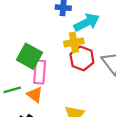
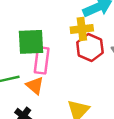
green square: (29, 56) -> (31, 42), turned -35

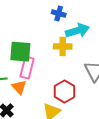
red hexagon: (90, 47) -> (65, 91), moved

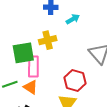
cyan arrow: (77, 31) -> (73, 19), size x0.6
yellow cross: (63, 46) -> (48, 40), moved

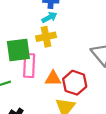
cyan arrow: (73, 19) -> (49, 17), moved
orange triangle: (31, 87) -> (53, 78), moved, turned -35

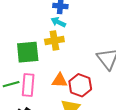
cyan arrow: (49, 17) -> (58, 22), turned -128
pink rectangle: (29, 66) -> (28, 85), moved

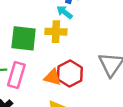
red hexagon: (80, 85) -> (70, 73), moved

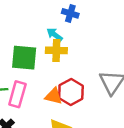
cyan arrow: (65, 12) -> (55, 35), moved

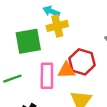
pink rectangle: (17, 94) -> (47, 76), moved

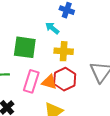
yellow cross: (57, 26) -> (64, 51), moved

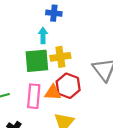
cyan arrow: (52, 28) -> (43, 35), turned 64
green square: (25, 47) -> (37, 61), moved

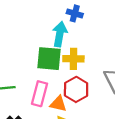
cyan arrow: (43, 35) -> (60, 34), size x1.5
orange triangle: (53, 93) -> (58, 104), moved

